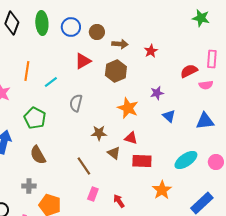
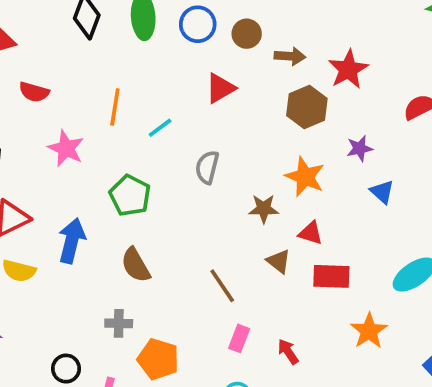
red star: (151, 51) -> (348, 69), size x1.5
brown hexagon: (116, 71) -> (307, 107), moved
brown star: (99, 133) -> (264, 209), moved

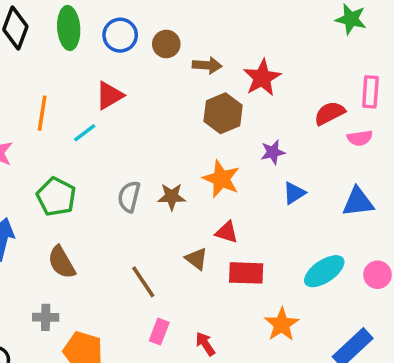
red triangle: (220, 88) -> (109, 95), moved
gray semicircle: (207, 167) -> (129, 197), moved
blue triangle: (382, 192) -> (294, 193), turned 45
brown star: (264, 209) -> (172, 197), moved

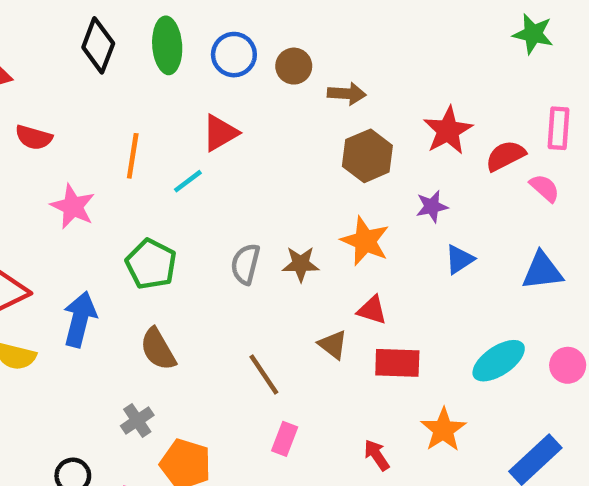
red star: (262, 78) -> (448, 131), moved
pink semicircle: (360, 138) -> (545, 188), turned -130
gray cross: (46, 317) -> (137, 421), turned -35
red arrow: (205, 344) -> (377, 455), moved

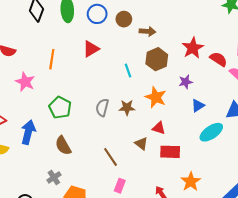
red semicircle: (506, 156) -> (218, 59), turned 60
cyan line: (188, 181) -> (128, 71), moved, turned -72
cyan ellipse: (499, 361) -> (211, 132), moved

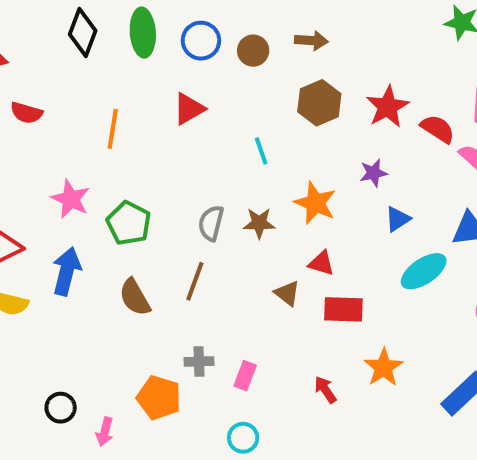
brown arrow: (148, 31) -> (311, 41), moved
brown hexagon: (157, 59) -> (319, 103), moved
pink star: (25, 82) -> (71, 199), moved
brown line: (110, 157) -> (195, 281), moved, turned 54
gray cross: (54, 177) -> (199, 362), moved, turned 32

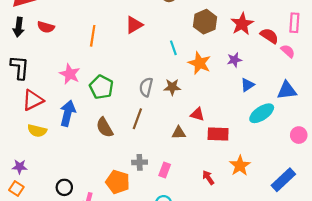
orange star: (315, 203) -> (200, 63), moved
red triangle: (321, 263) -> (197, 114), moved
brown triangle: (287, 293) -> (179, 133), moved, turned -40

